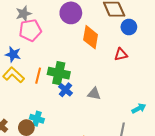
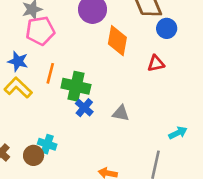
orange line: (38, 76) -> (50, 73), moved

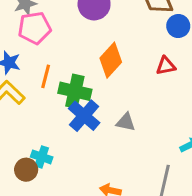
orange diamond: (117, 41) -> (111, 60), moved, turned 32
blue cross: (84, 108) -> (84, 116), size x1.5

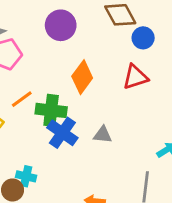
red triangle: (166, 66) -> (135, 77), size x1.4
orange line: (46, 76) -> (22, 99), turned 45

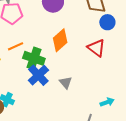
red triangle: (135, 77) -> (96, 48), turned 42
gray triangle: (103, 135) -> (66, 82), turned 32

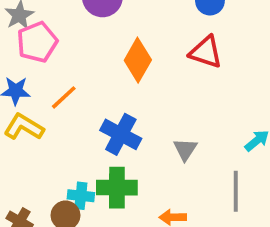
green cross: (34, 58) -> (117, 188), moved
gray triangle: (66, 82) -> (185, 149), moved, turned 32

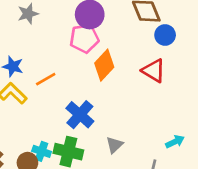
pink pentagon: (37, 42) -> (84, 38), moved
gray triangle: (185, 149) -> (114, 145), moved

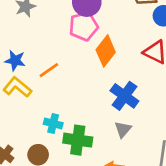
blue cross: (80, 115) -> (124, 96), moved
cyan cross: (42, 151) -> (53, 123), moved

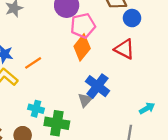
pink pentagon: (84, 26) -> (83, 26), moved
gray triangle: (123, 129) -> (85, 100), moved

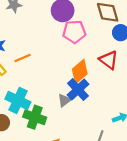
orange diamond: (82, 47) -> (80, 71), moved
cyan cross: (36, 109) -> (18, 100), size x1.6

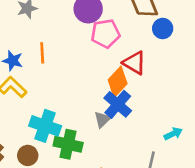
orange line: (23, 58) -> (42, 53), moved, turned -63
red triangle: (109, 60) -> (134, 63), moved

